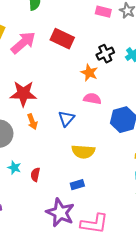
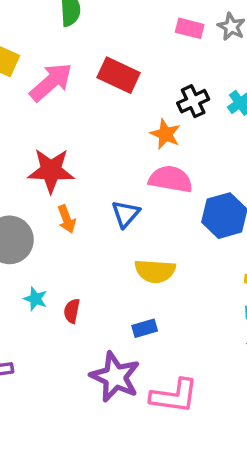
pink semicircle: (92, 99) -> (171, 179), size x1.4

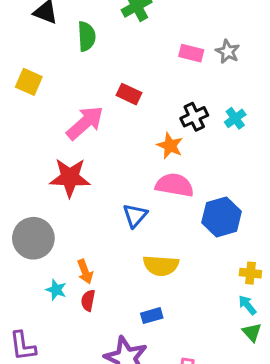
red rectangle: (119, 75) -> (129, 94), size x0.7
pink arrow: (51, 82) -> (85, 123), moved
orange arrow: (67, 219) -> (85, 272), moved

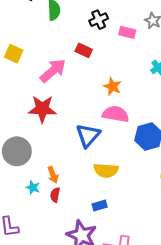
pink rectangle: (191, 53) -> (127, 32), moved
yellow square: (29, 82) -> (14, 54), moved
black cross: (194, 117) -> (99, 20), moved
blue triangle: (135, 215) -> (88, 135), size x1.4

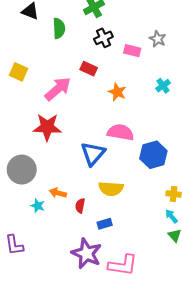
orange star: (112, 87) -> (117, 92), moved
orange arrow: (53, 175) -> (58, 193), turned 126
red semicircle: (55, 195) -> (80, 206), moved

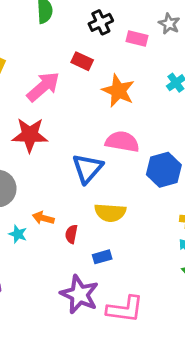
orange star: (117, 92) -> (118, 91), size x1.4

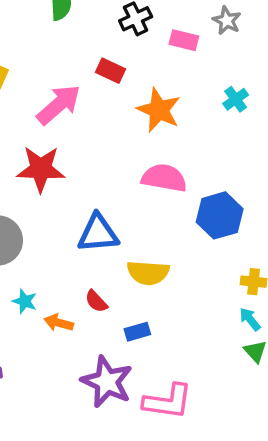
blue triangle: (87, 168) -> (98, 233), moved, turned 44
orange arrow: (43, 218) -> (59, 323), moved
red semicircle: (71, 234) -> (96, 301), turned -54

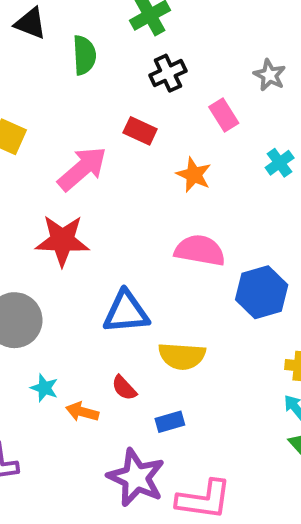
pink rectangle: (184, 40) -> (224, 115), moved, turned 44
orange star: (159, 110) -> (194, 175), size x0.7

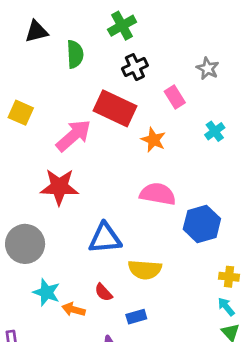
black triangle: (30, 23) -> (36, 31), turned -35
red rectangle: (140, 131) -> (115, 108), size x1.8
cyan star: (44, 388) -> (46, 292), size x1.4

